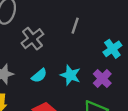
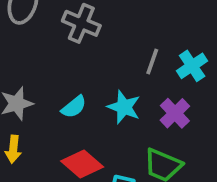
gray line: (75, 26) -> (152, 61), moved
gray cross: (32, 39) -> (81, 23), moved, turned -30

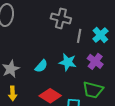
gray cross: (81, 23) -> (61, 18), moved

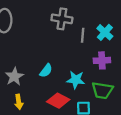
purple cross: (95, 61) -> (102, 60), turned -35
cyan star: (68, 62) -> (76, 80), moved

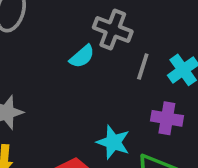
cyan semicircle: (46, 71) -> (82, 56), moved

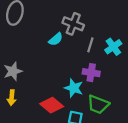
purple cross: (167, 118) -> (91, 73), moved

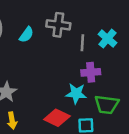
cyan semicircle: (56, 39) -> (26, 35), moved

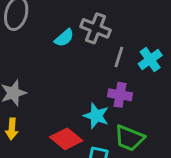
cyan semicircle: (26, 35) -> (64, 38), moved

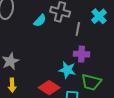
cyan cross: (150, 60) -> (99, 16), moved

